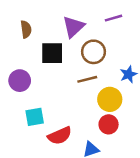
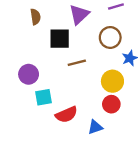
brown circle: (93, 52) -> (110, 37), moved
brown line: (87, 79) -> (77, 63), moved
purple circle: (20, 81) -> (29, 74), moved

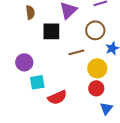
brown line: (77, 63) -> (76, 52), moved
blue triangle: (95, 127) -> (106, 108), moved, turned -32

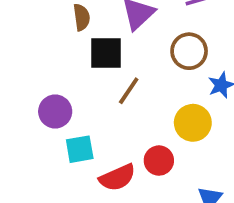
brown semicircle: (30, 12) -> (82, 17), moved
brown line: (76, 52) -> (129, 91), moved, turned -42
red circle: (96, 88) -> (159, 161), moved

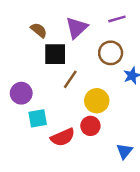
brown semicircle: (82, 17) -> (39, 30), turned -42
yellow circle: (193, 123) -> (97, 101), moved

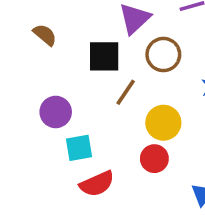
brown semicircle: (39, 30) -> (45, 35), moved
brown circle: (111, 53) -> (163, 55), moved
red semicircle: (63, 137) -> (97, 184), moved

